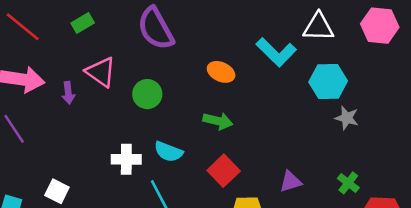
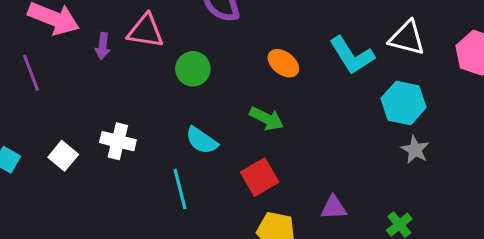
pink triangle: (101, 72) -> (146, 31), turned -40
white cross: (126, 159) -> (118, 141), moved

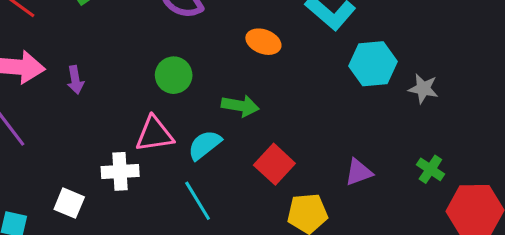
pink triangle: (146, 31) -> (154, 134), moved
cyan hexagon: (404, 103) -> (373, 64), moved
green arrow: (267, 119) -> (240, 106), moved
cyan semicircle: (202, 140) -> (205, 145), turned 124

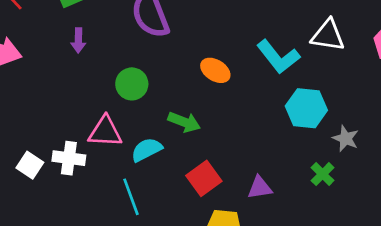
purple arrow: (75, 80) -> (78, 40), moved
green cross: (430, 169) -> (323, 174), moved
purple triangle: (359, 172) -> (260, 188), moved
white square: (69, 203) -> (30, 165), moved

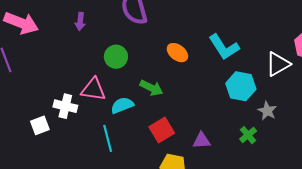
white triangle: (328, 35) -> (278, 64), moved, turned -44
white square: (30, 165) -> (40, 125), moved, turned 30

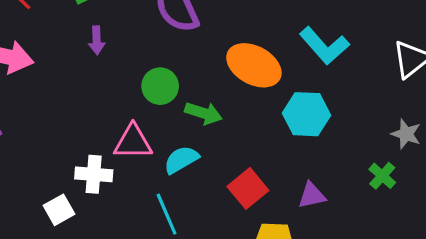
orange ellipse: (177, 53) -> (254, 65), size x1.6
cyan hexagon: (241, 86) -> (306, 114), moved
green arrow: (151, 88) -> (204, 113), moved

